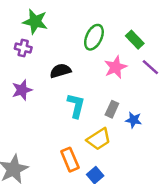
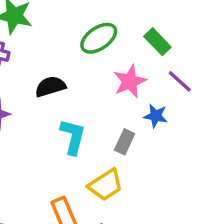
green ellipse: (94, 37) -> (99, 38), turned 30
blue star: (134, 120) -> (156, 116), moved

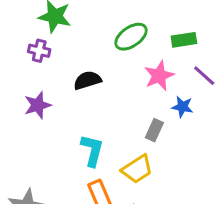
green rectangle: (157, 42) -> (184, 40), turned -55
cyan L-shape: (73, 137) -> (92, 150), moved

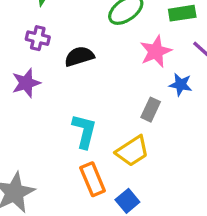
purple cross: (39, 51) -> (38, 38), moved

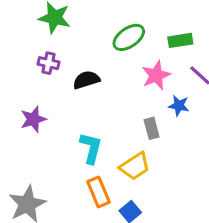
purple star: (26, 83) -> (33, 119), moved
gray rectangle: (151, 110) -> (152, 128), turned -40

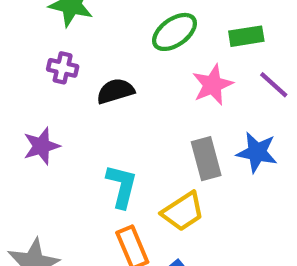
blue star: (179, 106) -> (257, 152), moved, size x1.4
gray rectangle: (152, 128) -> (206, 159), size x1.4

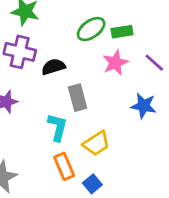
green rectangle: (246, 36) -> (122, 32), moved
purple cross: (63, 68) -> (20, 52), size x1.6
gray rectangle: (206, 159) -> (78, 98), moved

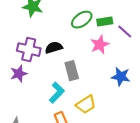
purple cross: (20, 52) -> (29, 50), moved
purple line: (154, 63) -> (125, 32), moved
cyan L-shape: (57, 127) -> (57, 93), turned 30

